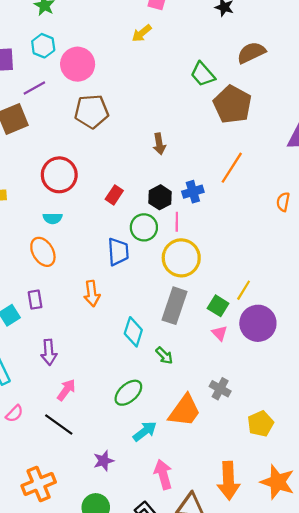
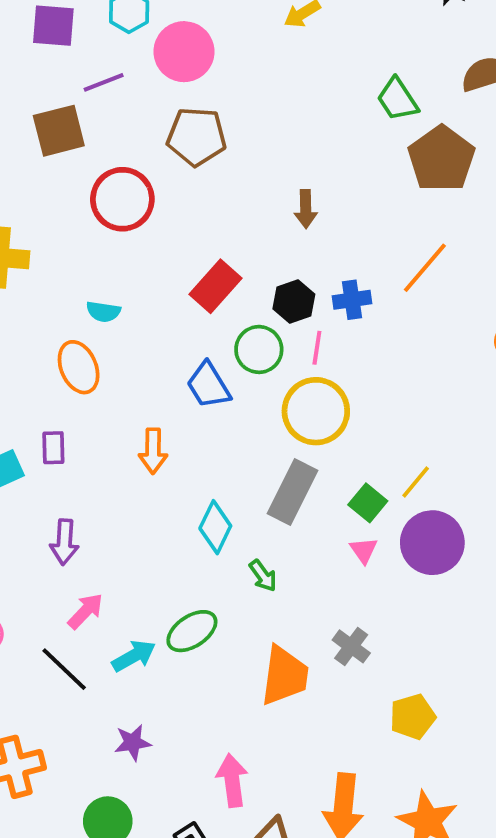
red circle: (59, 175) -> (122, 199), moved
red rectangle: (114, 195) -> (216, 286), size x1.5
blue trapezoid: (118, 252) -> (208, 385), turned 144
orange trapezoid: (185, 411) -> (285, 676), turned -36
cyan arrow: (145, 431) -> (134, 656), moved

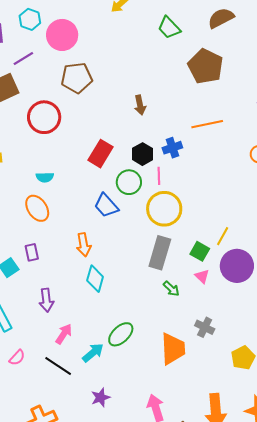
green trapezoid: (397, 99) -> (169, 28), moved
orange line: (425, 268) -> (207, 124), turned 48
cyan diamond: (215, 527) -> (95, 279), moved
green arrow: (263, 576) -> (171, 289), moved

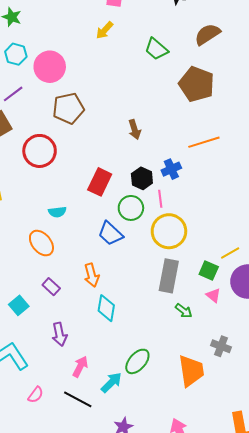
cyan semicircle: (45, 177) -> (57, 212), moved
yellow line: (223, 236) -> (230, 253), turned 36
purple rectangle: (32, 252) -> (51, 287), moved, turned -30

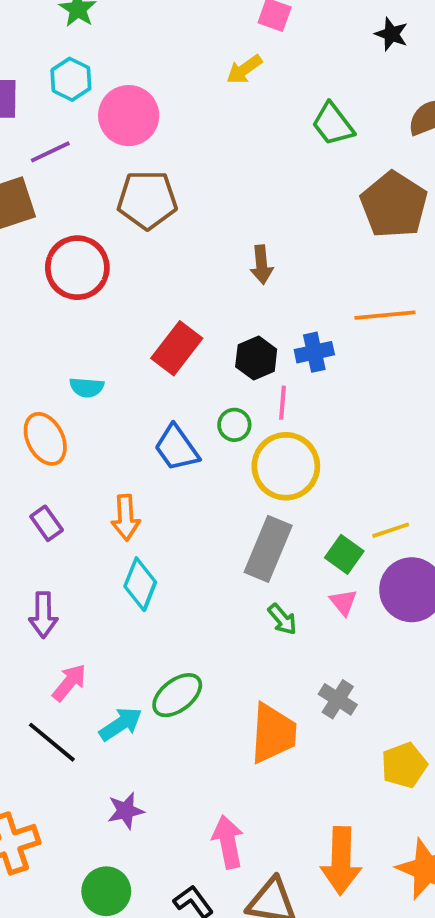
green circle: (131, 208) -> (234, 425), moved, size x0.7

